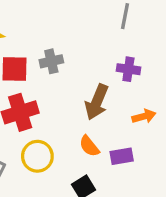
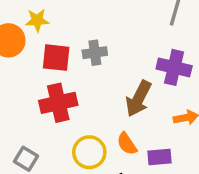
purple cross: (128, 69) -> (174, 67), size x1.4
yellow circle: (37, 156) -> (89, 152), moved

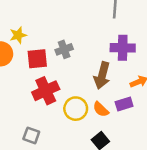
yellow circle: (89, 152) -> (76, 109), moved
purple rectangle: (160, 157) -> (124, 104), moved

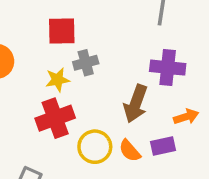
yellow star: (18, 35) -> (57, 80), moved
red square: (37, 59) -> (62, 31), moved

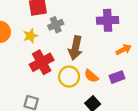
yellow star: (57, 80) -> (30, 36), moved
brown arrow: (136, 104) -> (75, 48), moved
purple rectangle: (163, 146) -> (117, 77), moved

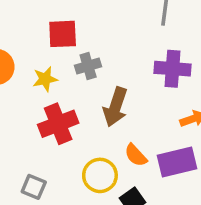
yellow circle: (69, 77) -> (100, 175), moved
purple rectangle: (117, 77) -> (177, 162), size x1.5

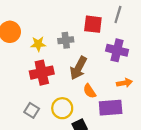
red square: (63, 34) -> (93, 24), moved
orange semicircle: (136, 155) -> (90, 91), moved
gray square: (34, 187) -> (32, 110), moved

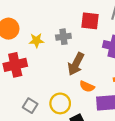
red cross: (42, 73) -> (15, 65), moved
orange semicircle: (90, 91) -> (87, 86), turned -32

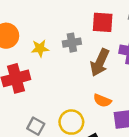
brown arrow: (76, 64) -> (100, 62), moved

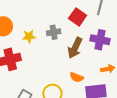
red square: (103, 22) -> (78, 17), turned 30

